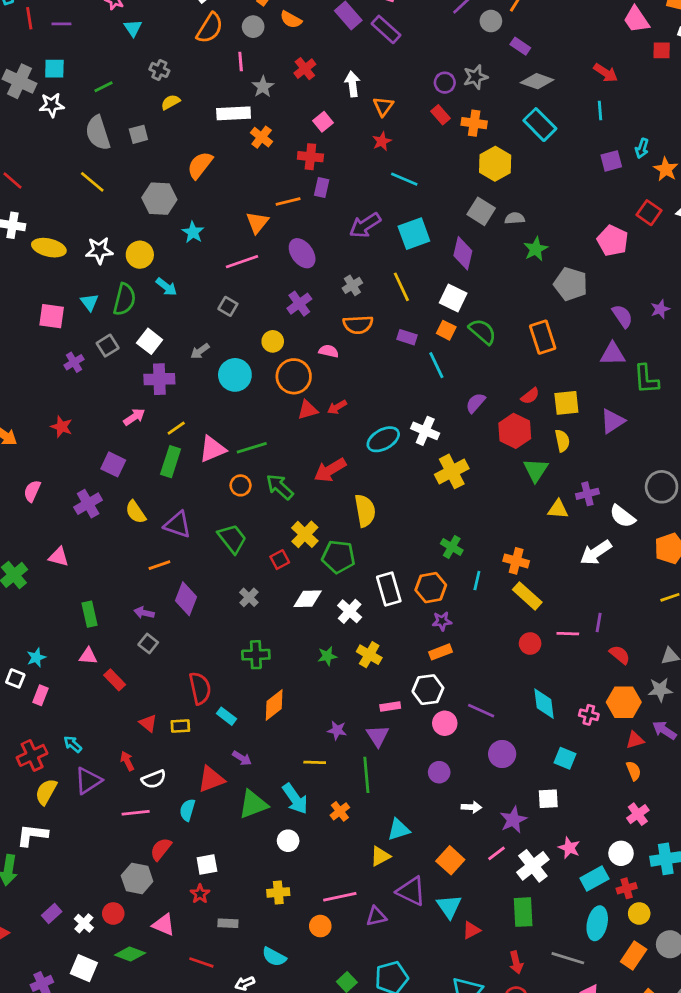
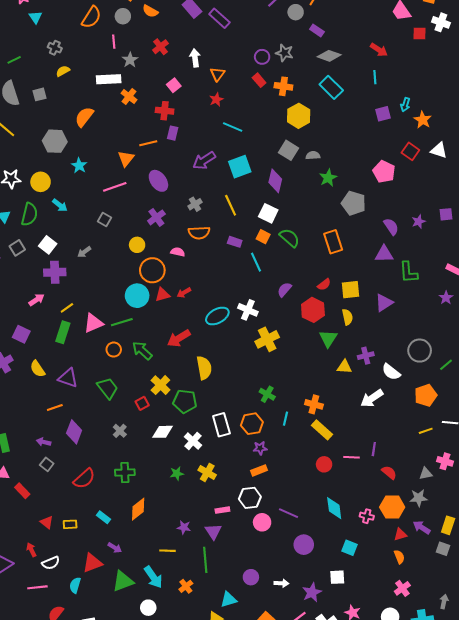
gray star: (476, 77) -> (284, 53), turned 30
cyan circle: (235, 375) -> (137, 296), moved
red semicircle: (200, 688) -> (84, 479), moved, turned 60
purple circle: (439, 772) -> (251, 577), moved

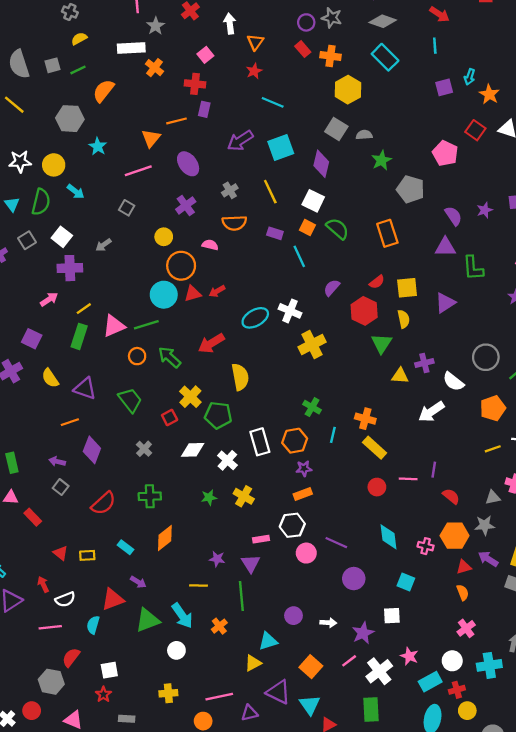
green line: (14, 60) -> (78, 70), moved

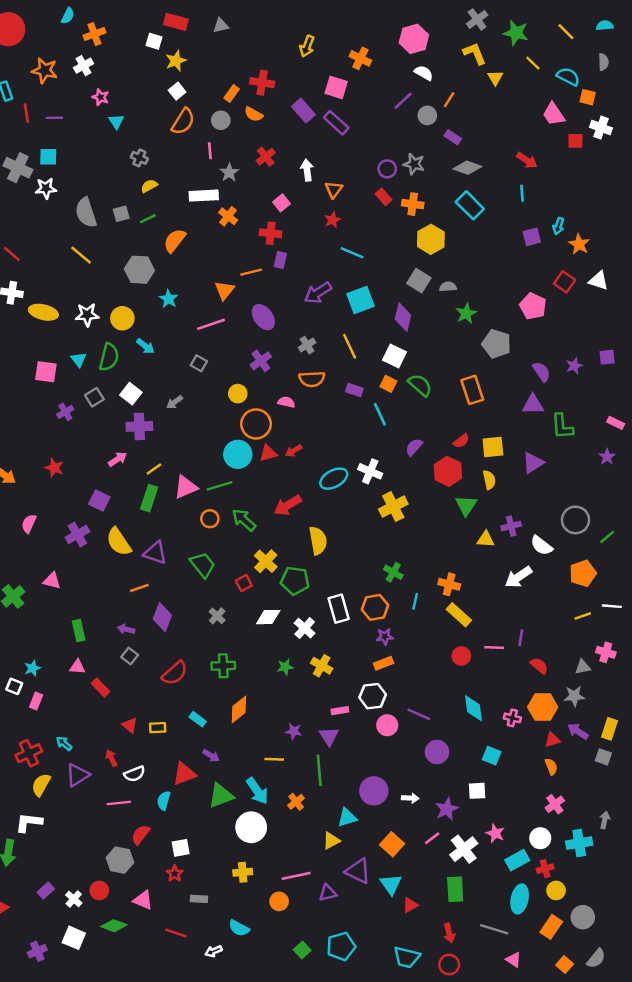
yellow semicircle: (50, 378) -> (119, 542), size x1.4
purple circle: (293, 616) -> (374, 791), size x1.5
white circle: (176, 650) -> (251, 827), size x1.6

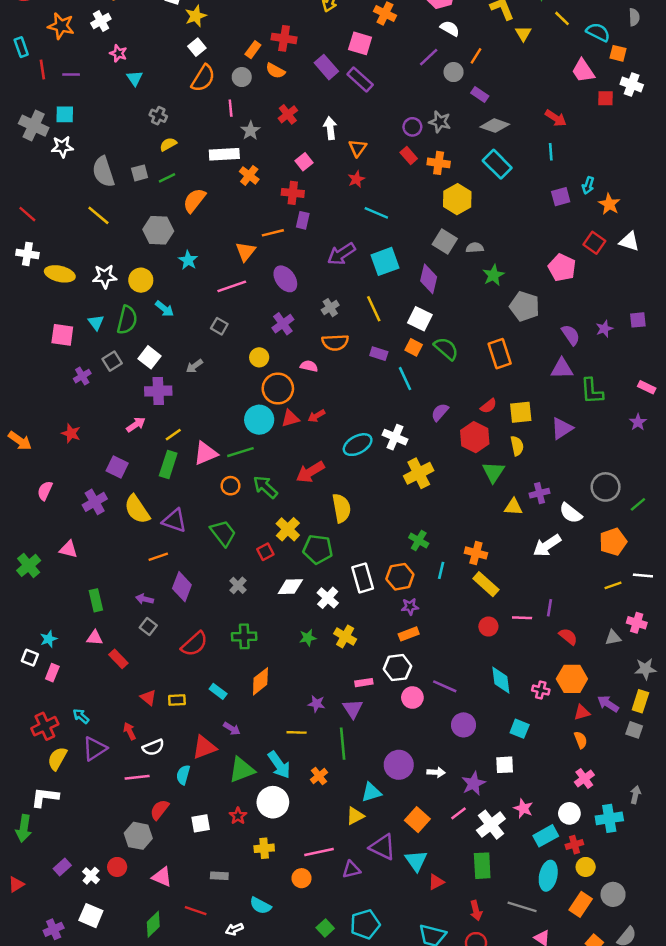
gray star: (574, 696) -> (645, 669), moved
red star: (175, 873) -> (238, 816), moved
green diamond: (114, 926) -> (153, 924), moved, turned -65

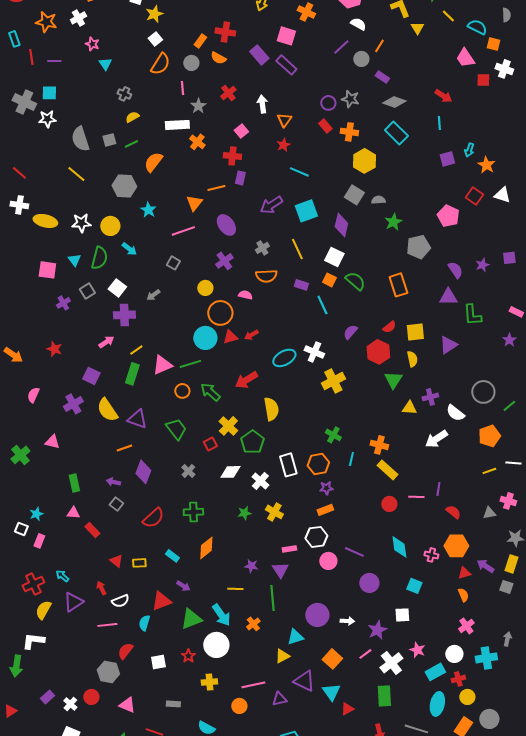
gray pentagon: (525, 306) -> (418, 247), turned -30
green pentagon: (318, 549) -> (252, 442), turned 30

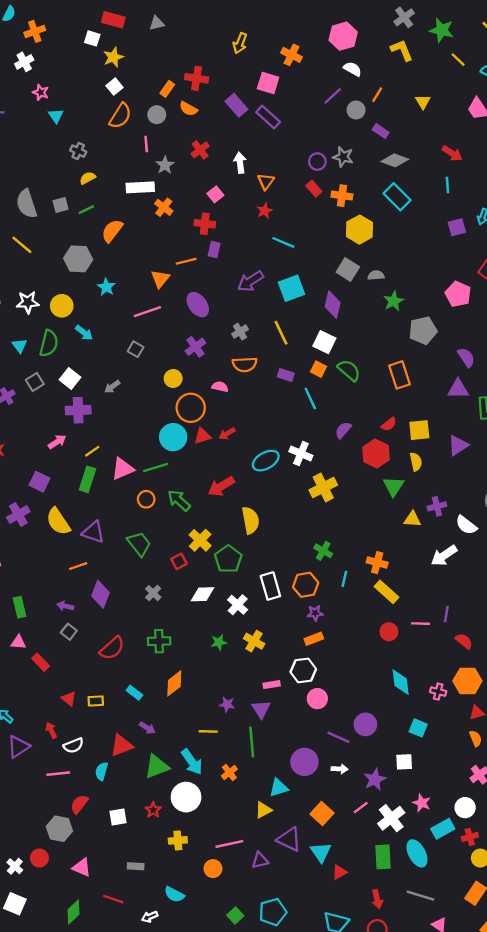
yellow triangle: (417, 28) -> (423, 102), moved
purple line: (354, 552) -> (338, 737), moved
cyan ellipse: (437, 704) -> (417, 853), moved, turned -40

